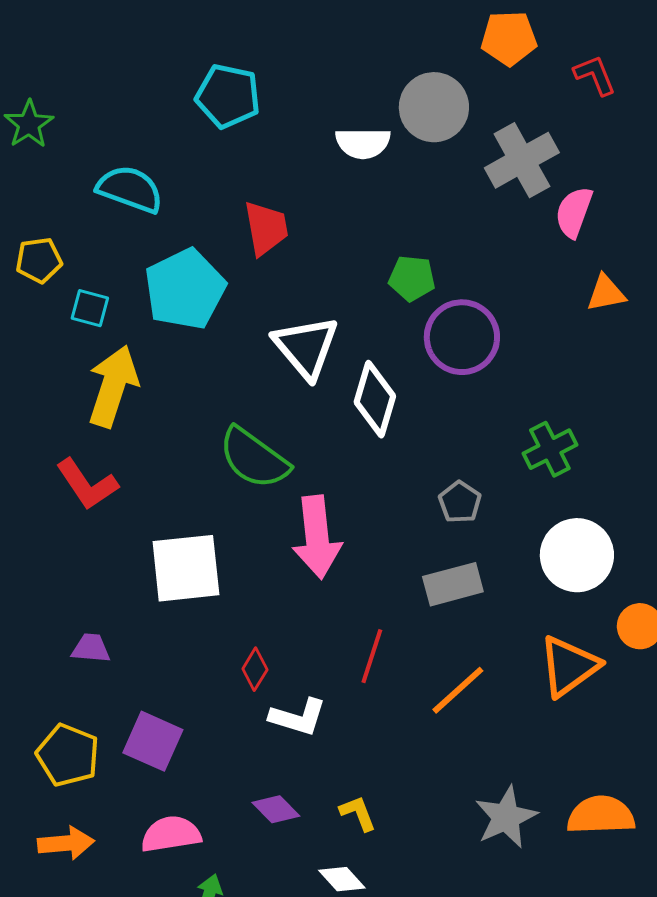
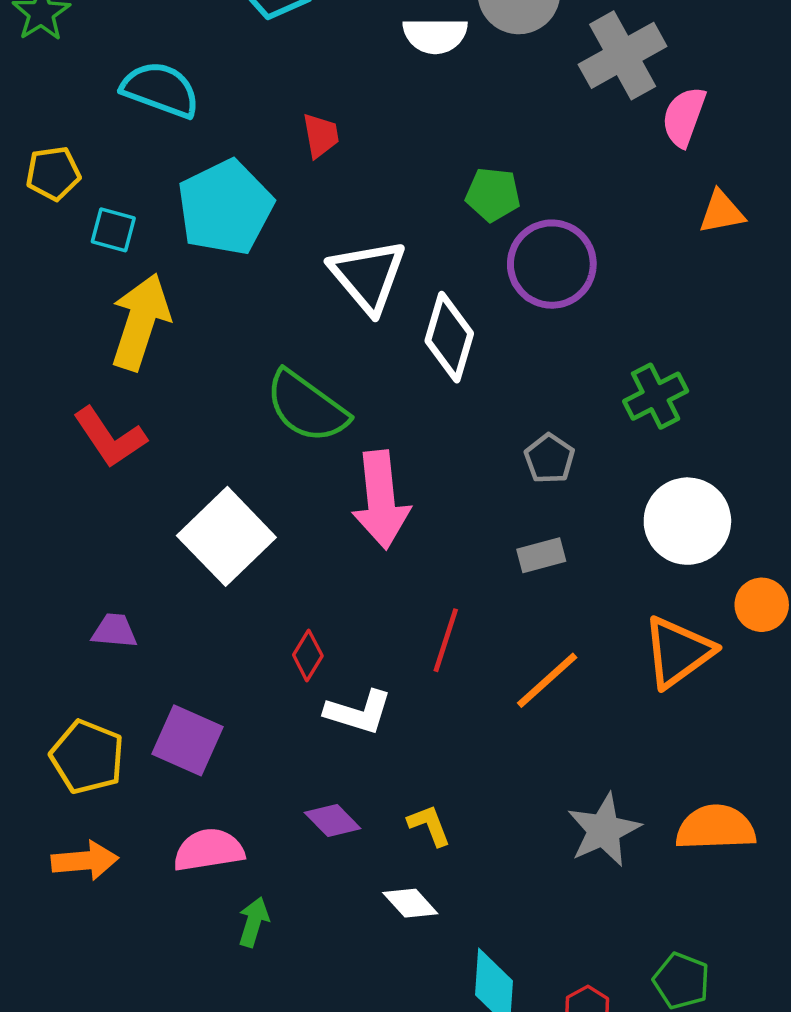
red trapezoid: (266, 228) -> (321, 136), size x0.7
white square: (186, 568) -> (226, 536), turned -38
gray rectangle: (453, 584) -> (541, 555), size x0.7

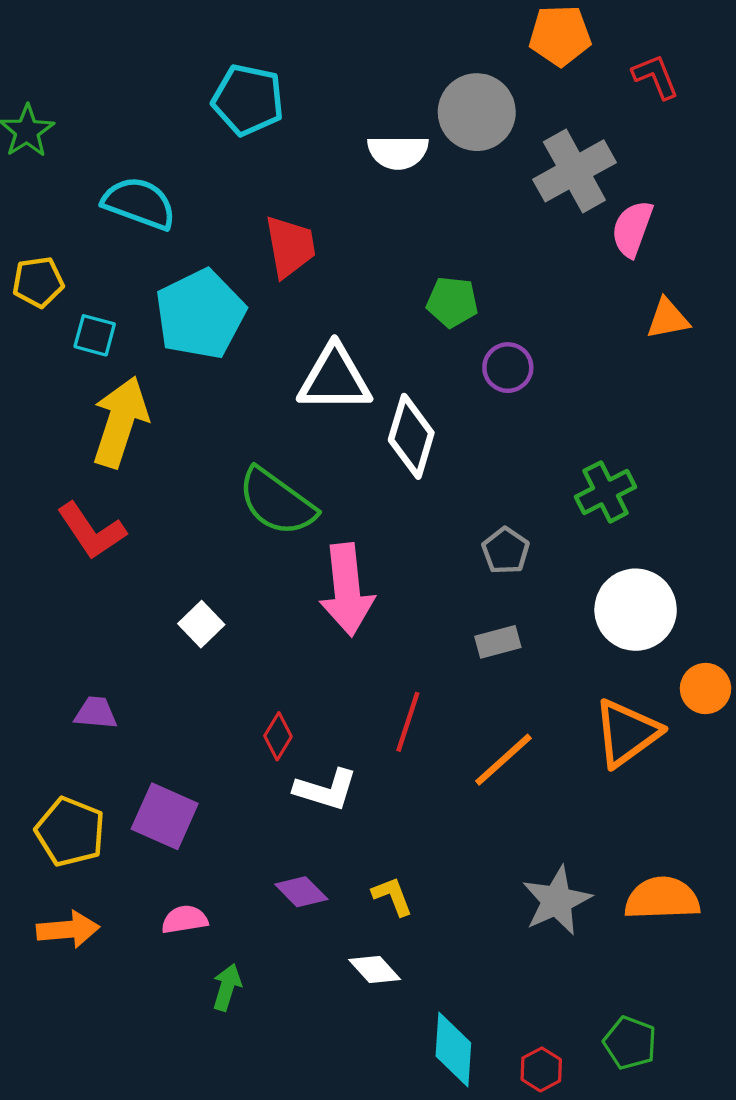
red trapezoid: (321, 136) -> (290, 246), size x1.5
purple circle: (552, 264) -> (508, 368), size x0.6
white triangle: (368, 276) -> (335, 379), turned -50
white square: (226, 536) -> (201, 624), size x0.5
pink semicircle: (209, 850) -> (185, 920), size x0.7

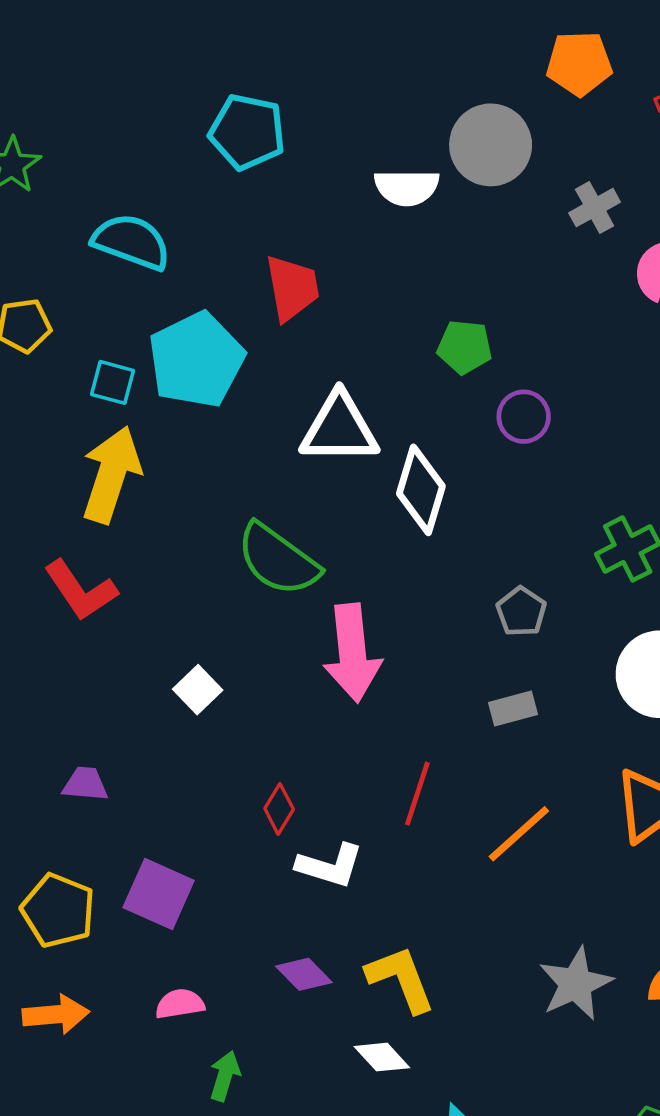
gray cross: (574, 171) -> (595, 208), size x0.6
cyan square: (95, 335) -> (112, 382), moved
yellow L-shape: (392, 896) -> (401, 979), size x1.6

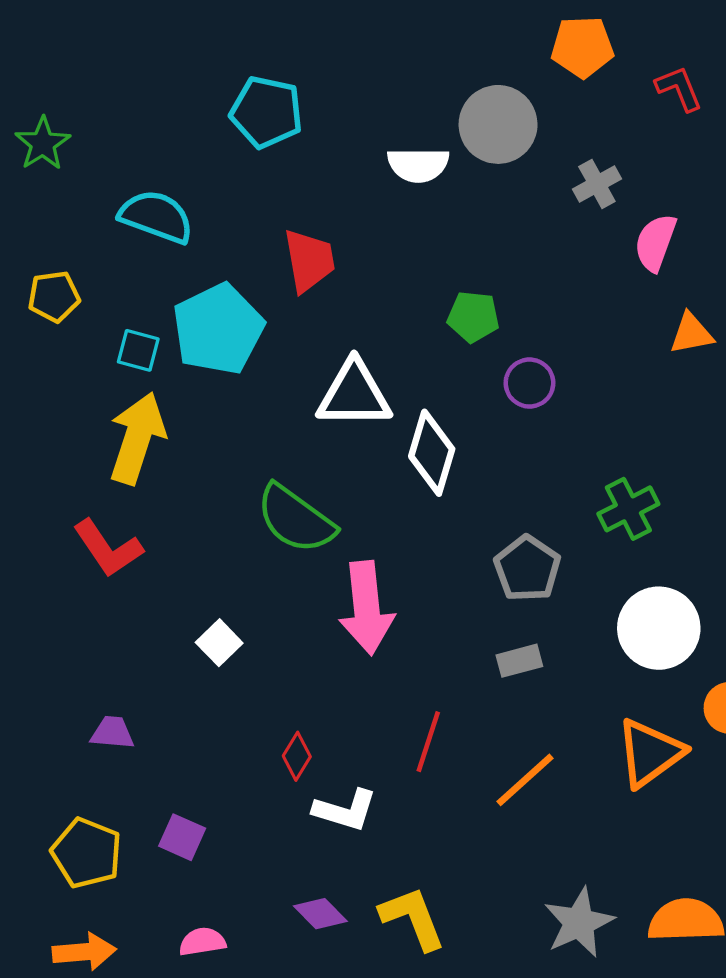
gray pentagon: (521, 612) -> (527, 569), size x1.4
purple square: (159, 894) -> (182, 837), size x0.7

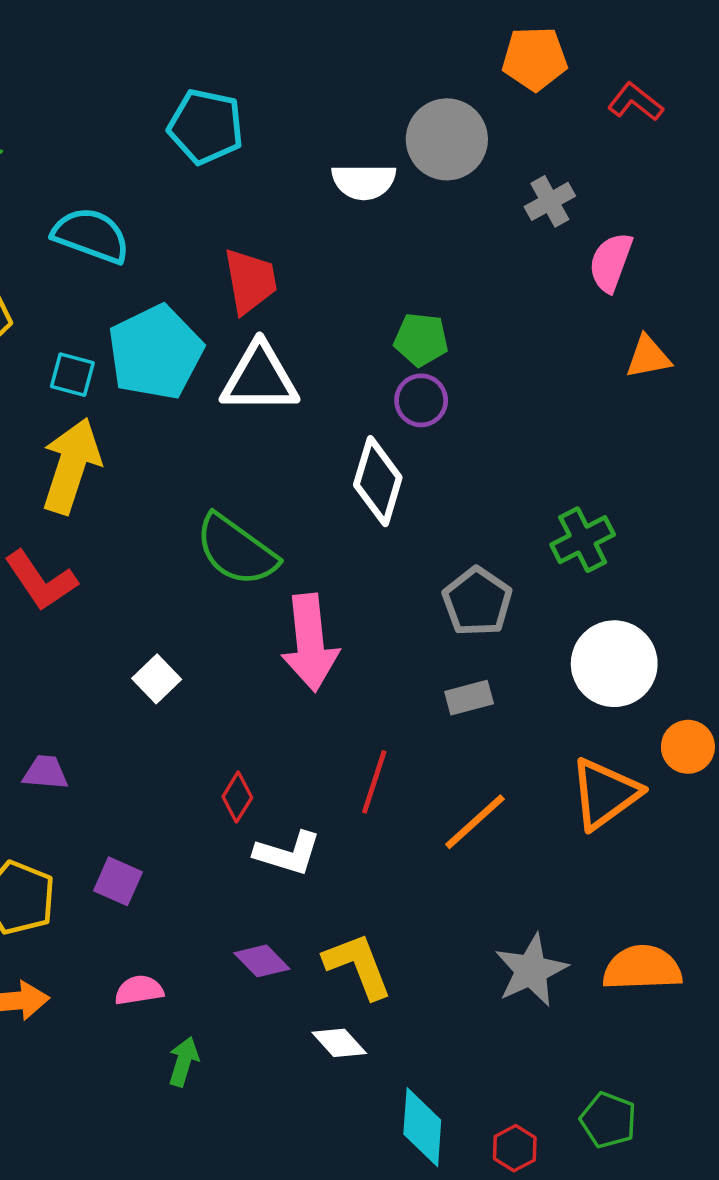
red L-shape: (679, 88) -> (635, 102), turned -30
purple circle: (529, 383) -> (421, 400), moved
white triangle: (354, 394) -> (260, 378), moved

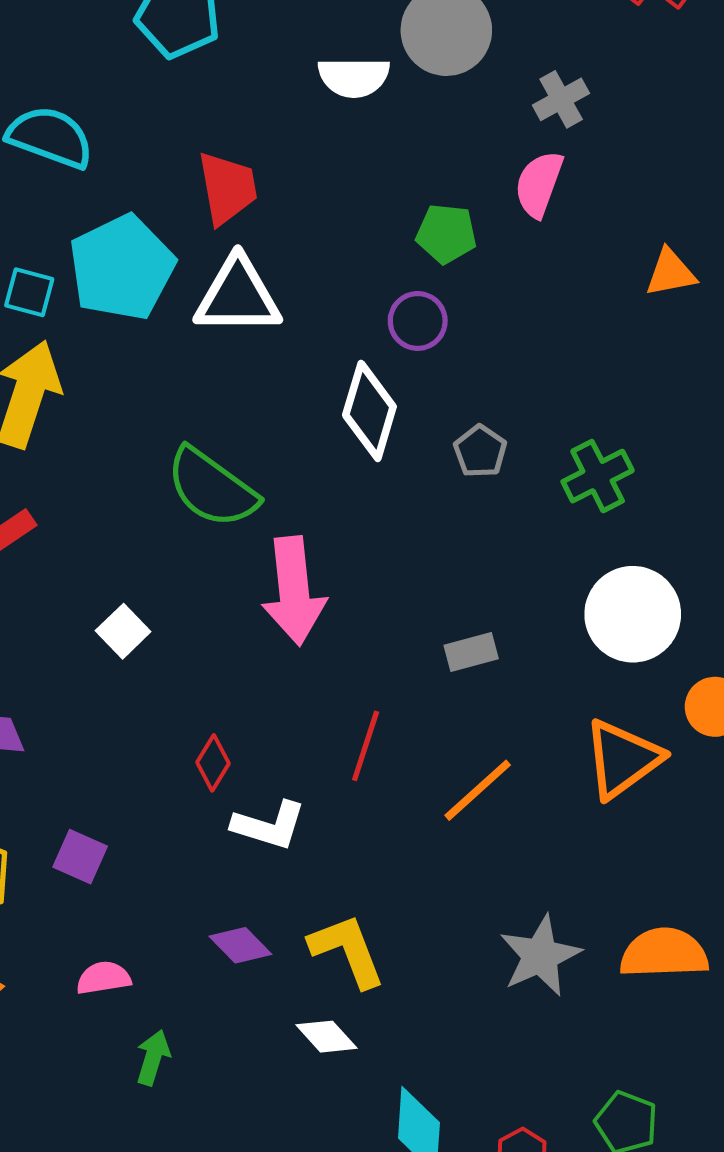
pink semicircle: (611, 262) -> (539, 184), moved
green pentagon: (421, 340) -> (446, 234), moved
gray pentagon: (477, 602) -> (480, 451), moved, size x0.7

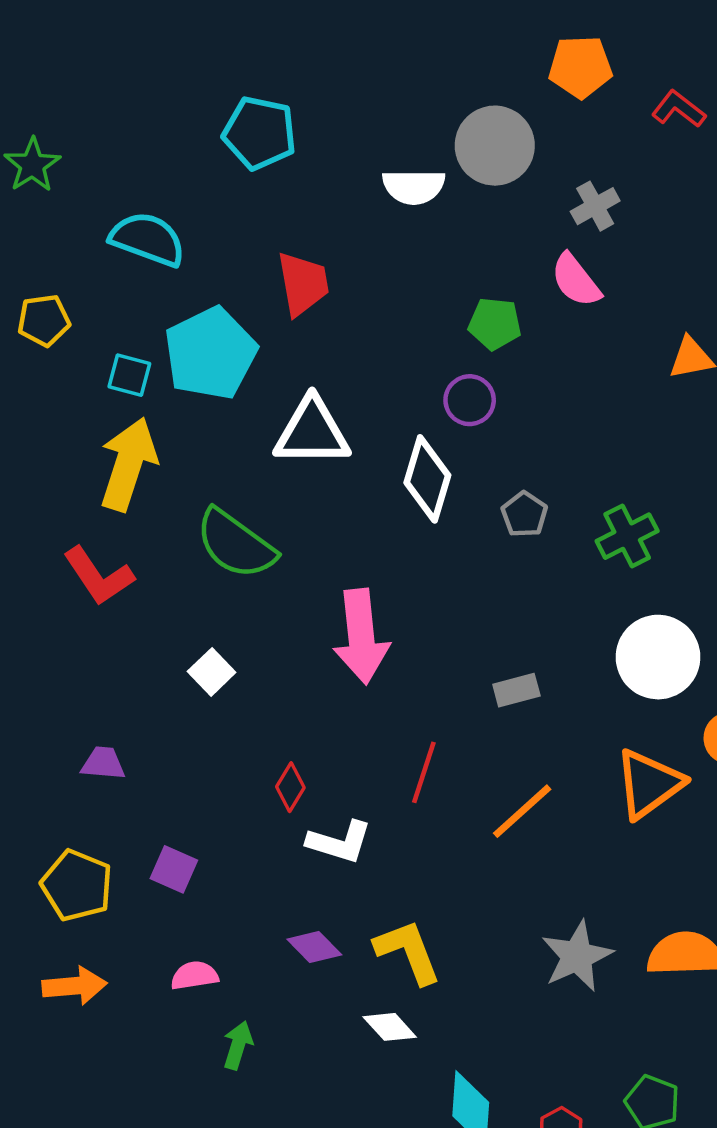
pink semicircle: (539, 184) -> (576, 280), turned -58
white triangle: (238, 296) -> (312, 432), moved
green semicircle: (212, 488) -> (236, 544), moved

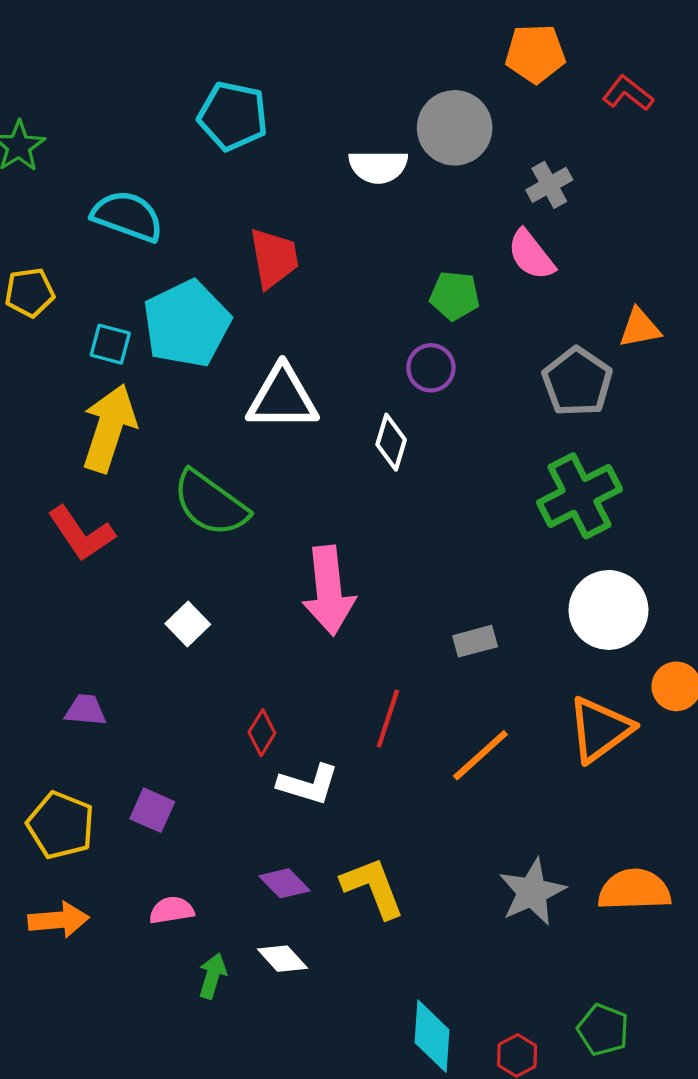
white diamond: (427, 479) -> (391, 442), size x0.7
gray pentagon: (524, 514) -> (577, 382), moved, size x1.6
green cross: (627, 536) -> (579, 496), size x1.4
white diamond: (390, 1027) -> (282, 959), moved

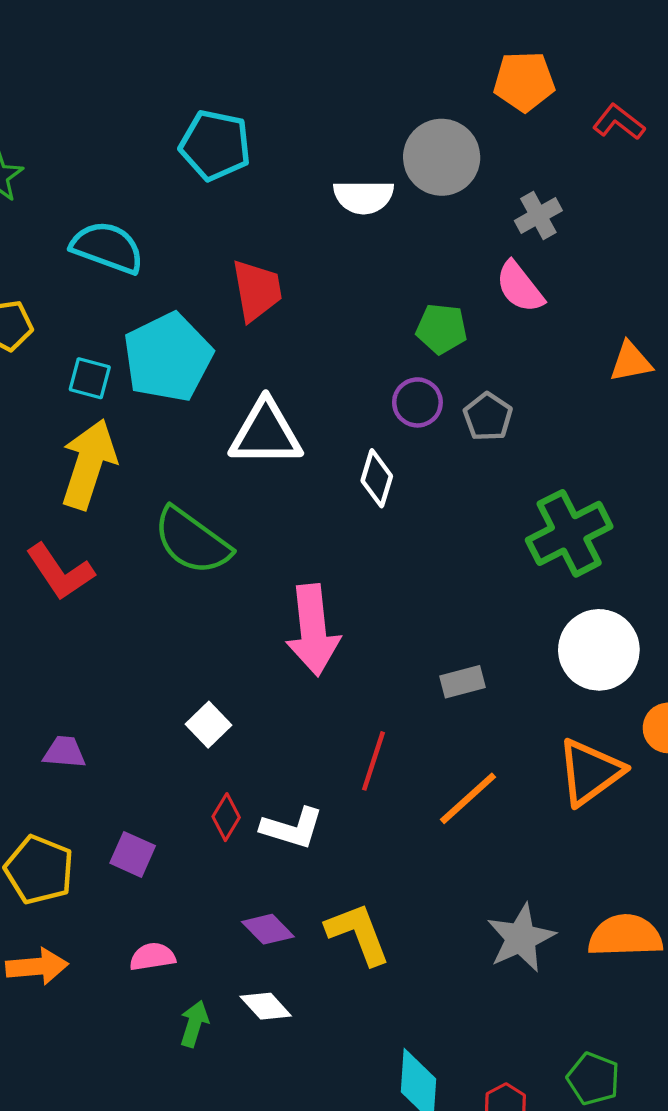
gray pentagon: (577, 382) -> (488, 417), moved, size x0.7
white square: (188, 624) -> (209, 725), moved
red diamond: (262, 733) -> (226, 817), moved

